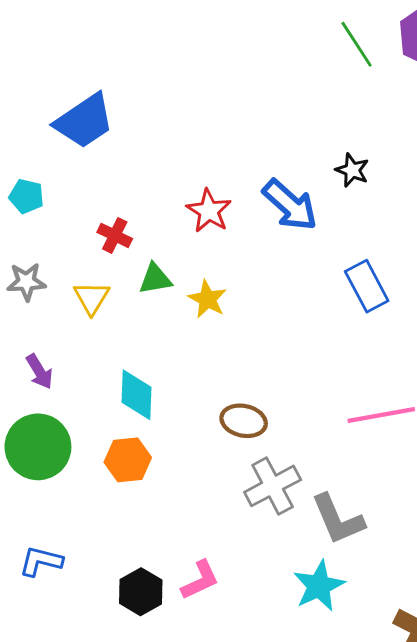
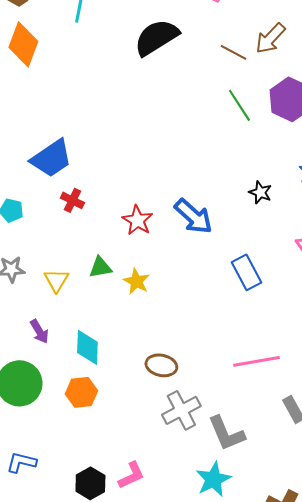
black star: (352, 170) -> (260, 192), moved
red cross: (115, 235) -> (72, 200), moved
purple arrow: (39, 372) -> (39, 331), moved

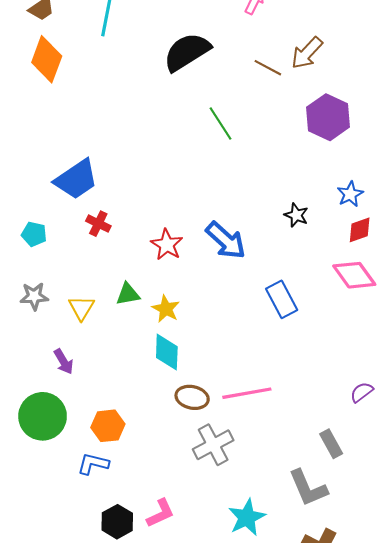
green line: (239, 105) -> (221, 124), moved
cyan diamond: (87, 347) -> (167, 352), moved
pink line: (256, 361) -> (247, 393), moved
gray L-shape: (226, 433) -> (308, 488), moved
blue L-shape: (21, 462) -> (93, 464), moved

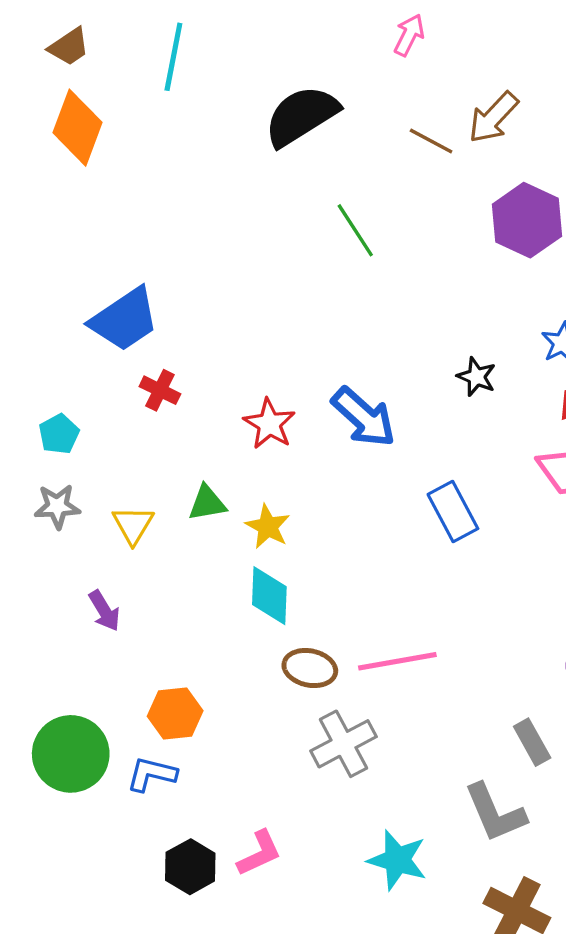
cyan pentagon: (34, 234) -> (59, 434), moved, turned 30
green circle: (43, 416) -> (71, 754), moved
cyan star: (247, 517) -> (397, 860), turned -30

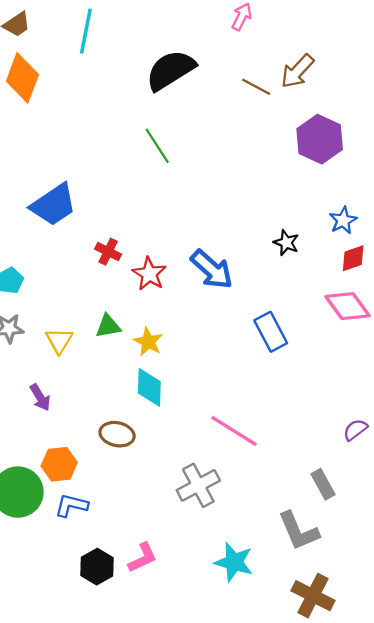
green line: (355, 230) -> (157, 146), moved
red cross: (160, 390) -> (108, 252), moved
pink line: (397, 661) -> (234, 431), turned 42
brown ellipse: (310, 668) -> (117, 434), moved
orange hexagon: (175, 713) -> (59, 464), moved

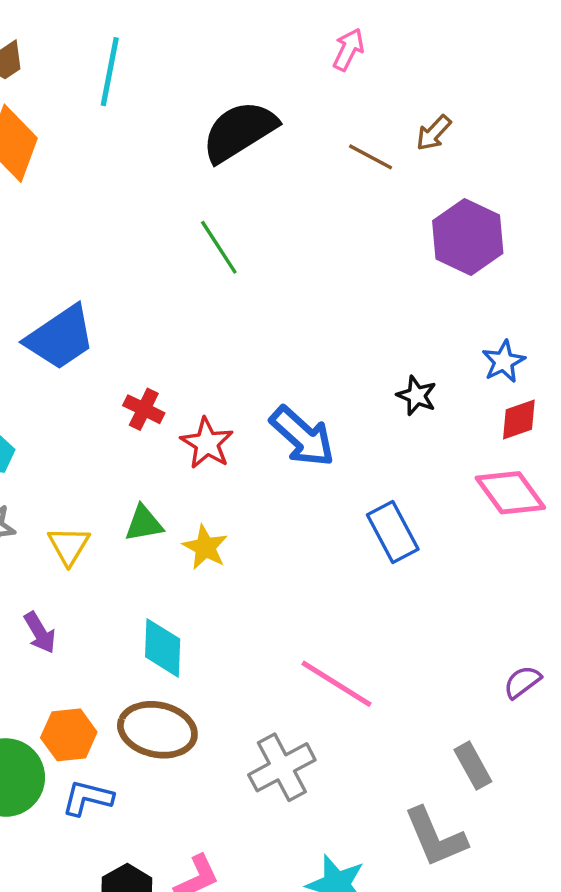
brown arrow: (297, 71) -> (434, 133), size x0.7
cyan diamond: (149, 387) -> (163, 648), moved
brown ellipse: (117, 434) -> (157, 730), moved, size x1.4

